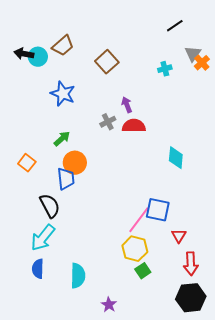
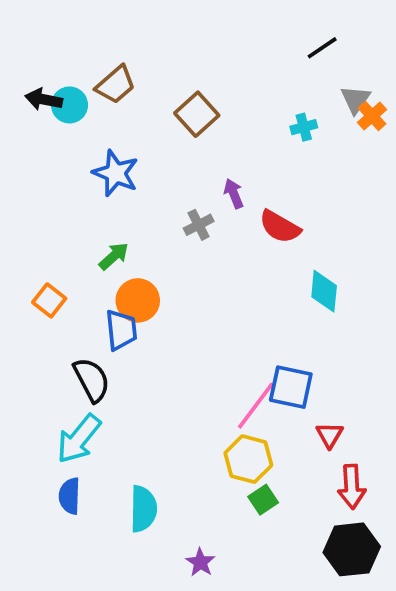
red semicircle: (134, 126) -> (280, 227), moved, turned -150

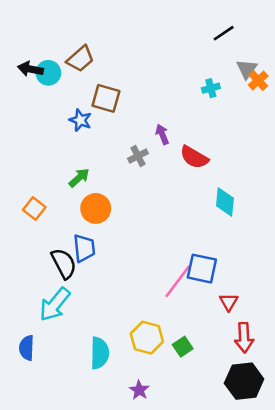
brown square: (197, 114) -> (106, 98), moved, turned -32
blue star: (116, 173) -> (80, 120), size x0.7
blue trapezoid: (121, 330) -> (84, 248), moved
yellow hexagon: (248, 459) -> (147, 338), moved
blue semicircle: (70, 496) -> (27, 348), moved

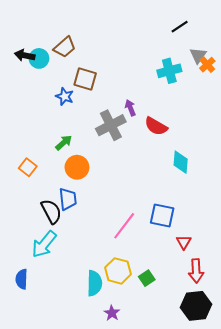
cyan cross: (211, 88) -> (169, 71), size x1.6
gray cross: (138, 156) -> (111, 125), size x1.8
pink line: (178, 281) -> (124, 226), moved
cyan semicircle: (100, 353) -> (94, 283), moved

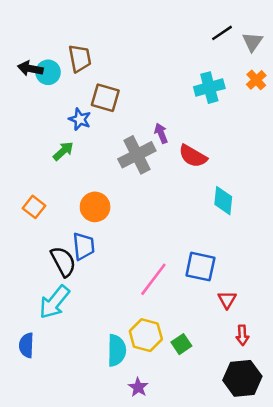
brown trapezoid: (65, 47) -> (80, 58), turned -60
gray triangle: (198, 55) -> (252, 42), moved
green arrow: (64, 143) -> (63, 151), moved
red arrow: (196, 271) -> (242, 335), size x0.7

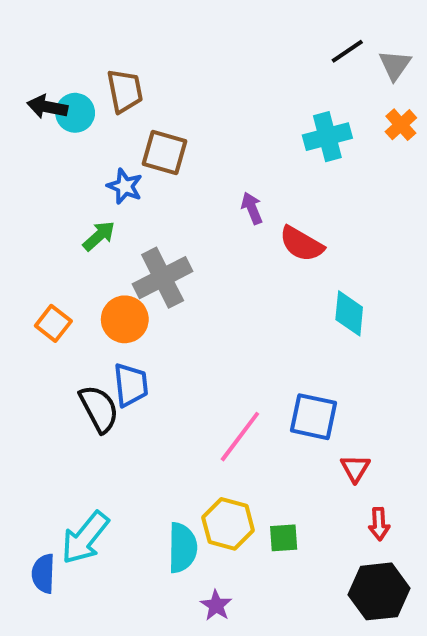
gray cross: (137, 155) -> (163, 278), moved
orange circle: (95, 207) -> (125, 319), moved
cyan arrow: (54, 302) -> (85, 538), moved
green square: (181, 344) -> (284, 538), turned 30
blue semicircle: (26, 345) -> (43, 574), moved

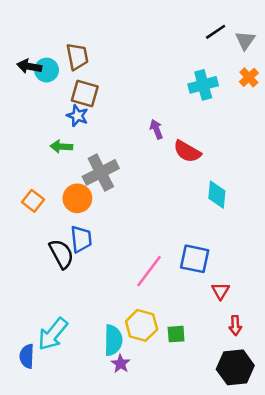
brown square: (165, 153) -> (85, 93), moved
green arrow: (99, 236) -> (61, 147), turned -135
purple star: (216, 605) -> (121, 364), moved

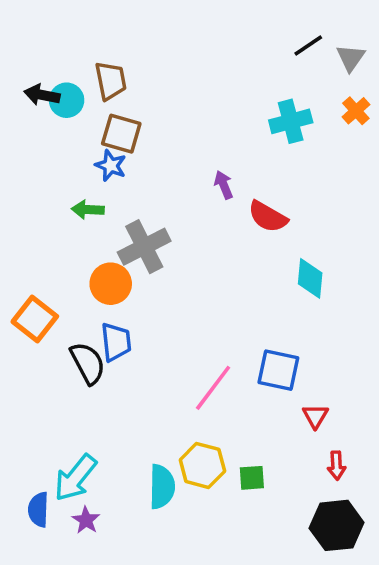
orange square: (33, 201) -> (35, 319), moved, size x1.4
purple star: (121, 364) -> (86, 520), moved

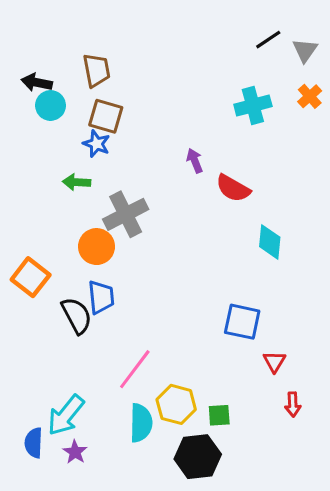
cyan circle: (67, 100) -> (51, 105), moved
pink line: (213, 388) -> (135, 369), moved
black hexagon: (337, 525) -> (198, 457), moved

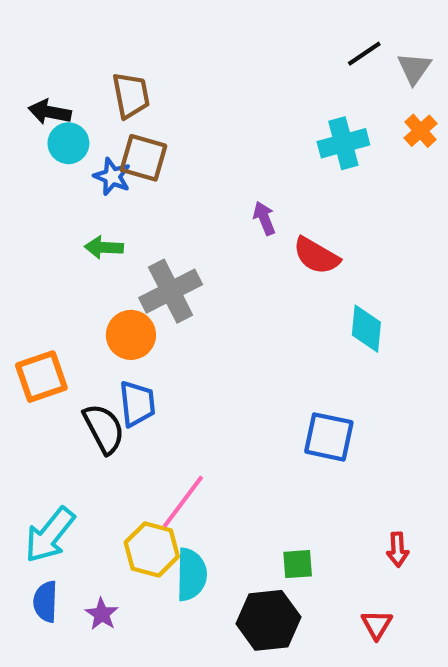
blue star: (97, 144) -> (112, 177), moved
orange square: (31, 277) -> (41, 377), turned 33
red triangle: (274, 362) -> (377, 624), moved
yellow hexagon: (176, 404) -> (152, 549), moved
cyan arrow: (66, 415) -> (50, 535), moved

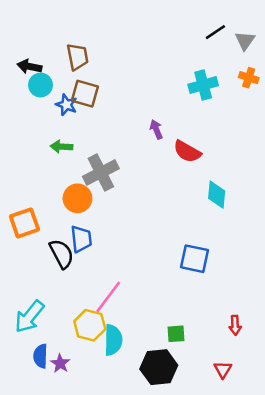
orange cross: (421, 131) -> (249, 78), turned -30
blue semicircle: (46, 602) -> (41, 356), moved

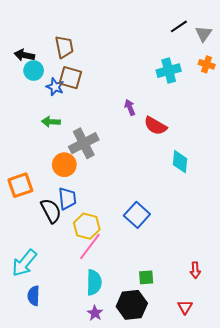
blue square: (195, 259) -> (137, 215), moved, turned 30
yellow hexagon: (90, 325) -> (87, 226), moved
purple star: (60, 363) -> (95, 313), moved

